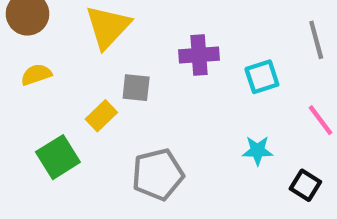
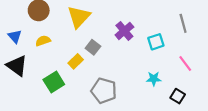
purple cross: (199, 55) -> (124, 31), turned -36
gray square: (136, 88) -> (93, 47), turned 32
gray pentagon: (158, 174) -> (104, 91), turned 30

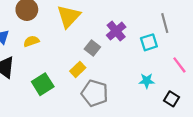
gray line: (183, 23) -> (165, 23), moved
gray square: (93, 47) -> (92, 48), moved
yellow rectangle: (76, 61) -> (78, 69), moved

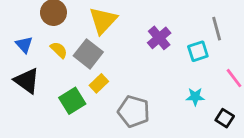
yellow semicircle: (31, 41) -> (59, 50), turned 63
gray square: (92, 48) -> (88, 54), moved, size x1.5
yellow rectangle: (78, 69) -> (99, 83), moved

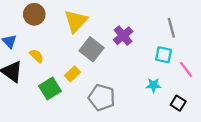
yellow semicircle: (59, 50) -> (36, 56), moved
cyan square: (198, 51) -> (164, 55), moved, turned 30
gray square: (88, 54) -> (92, 49), moved

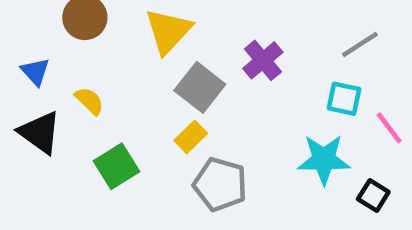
gray line: (171, 28) -> (360, 45), turned 72
yellow rectangle: (72, 74) -> (191, 137), moved
cyan star: (153, 85) -> (324, 159), size x1.6

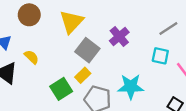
cyan star: (324, 159) -> (131, 87), moved
green square: (116, 166) -> (61, 89), moved

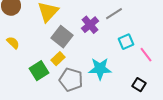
gray line: (168, 28) -> (114, 14), moved
cyan square: (160, 56) -> (126, 42), turned -35

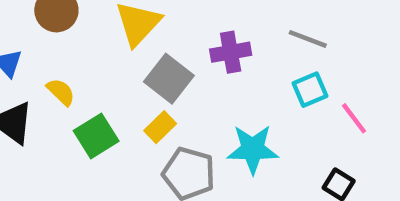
gray line: (114, 14) -> (308, 39), moved, turned 54
purple cross: (90, 25) -> (231, 52), turned 30
green square: (39, 71) -> (96, 136), moved

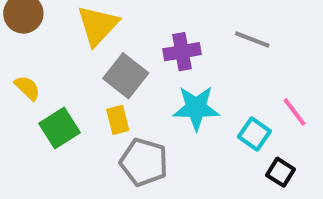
cyan square: (310, 90) -> (254, 134), moved, turned -32
yellow rectangle: (160, 127) -> (118, 120), turned -60
cyan star: (253, 149) -> (196, 108), moved

